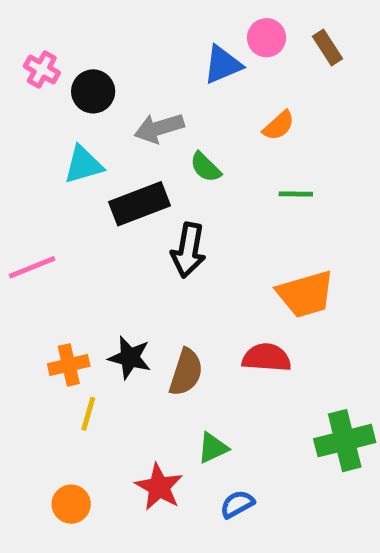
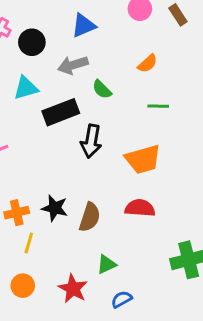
blue triangle: (223, 65) -> (84, 26), moved
orange trapezoid: (306, 294) -> (143, 159), moved
orange circle: (71, 504) -> (23, 286), moved

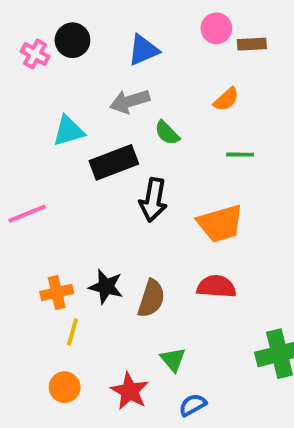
brown rectangle: (178, 15) -> (252, 44), moved, turned -60
black circle: (32, 42) -> (72, 40), moved
green triangle: (106, 264) -> (173, 360), turned -45

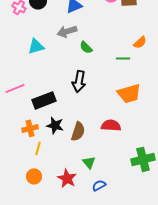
orange semicircle: (226, 99) -> (140, 42), moved
black rectangle: (114, 162) -> (44, 100), moved
orange trapezoid: (220, 224) -> (129, 93), moved

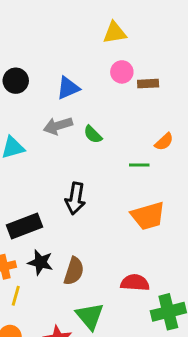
green semicircle: (86, 47) -> (93, 134), moved
red semicircle: (111, 125) -> (135, 283), moved
green triangle: (89, 162) -> (90, 316), size x1.5

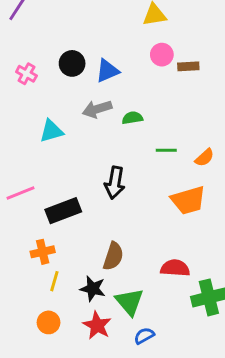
black circle: (16, 81) -> (72, 63), moved
green semicircle: (93, 134) -> (132, 118), turned 126
orange semicircle: (164, 142) -> (205, 158), moved
green line: (139, 165) -> (166, 150), moved
black star: (40, 262) -> (93, 289), moved

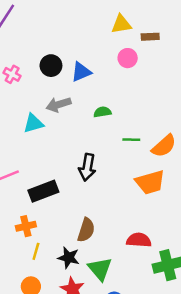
brown rectangle: (188, 66) -> (150, 37), moved
gray arrow: (97, 109) -> (59, 104), moved
orange semicircle: (205, 158) -> (164, 146), size x1.5

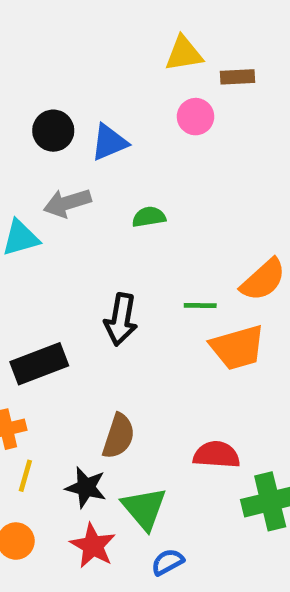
green line: (131, 140) -> (200, 305), moved

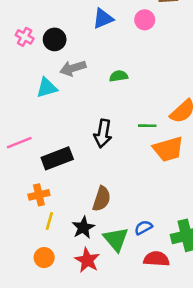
black circle: (53, 131) -> (55, 39), moved
blue triangle: (109, 142) -> (103, 19), moved
red semicircle: (216, 455) -> (156, 259), moved
black star: (86, 487) -> (83, 228), turned 30
blue semicircle: (168, 562) -> (143, 228), moved

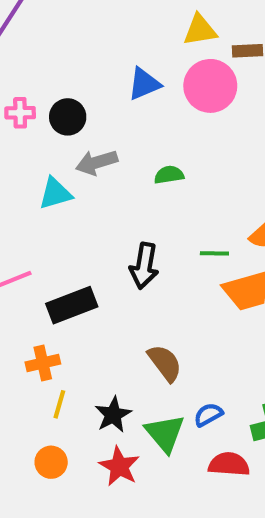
pink circle: (145, 20) -> (210, 86), size x1.6
pink cross: (25, 37) -> (20, 113), turned -30
brown semicircle: (102, 199) -> (165, 363), moved, turned -55

